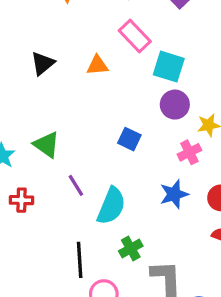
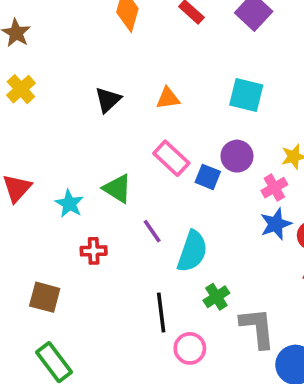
pink rectangle: (135, 36) -> (171, 158), moved
purple circle: (175, 105) -> (237, 156), moved
blue star: (174, 194) -> (276, 224), moved

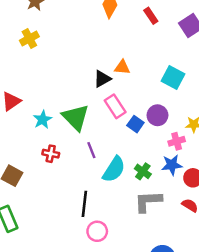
black triangle: (108, 100) -> (102, 79), moved
green triangle: (117, 188) -> (76, 117), size x1.4
green cross: (216, 297) -> (143, 171), moved, turned -35
gray L-shape: (257, 328) -> (148, 201), moved, turned -100

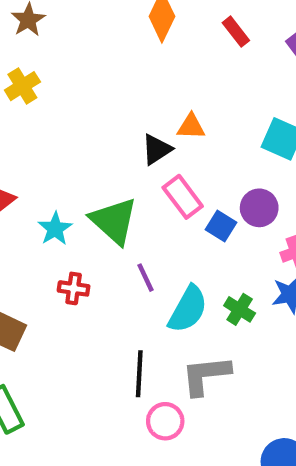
gray L-shape: (148, 201) -> (206, 375), moved

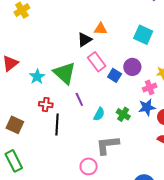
cyan semicircle: (188, 309) -> (99, 114), size x0.6
black line: (139, 374) -> (57, 125), moved

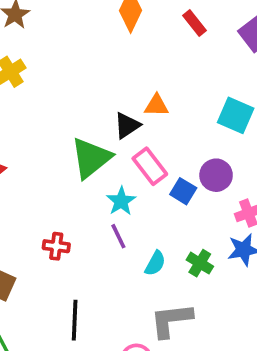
green triangle: (65, 73) -> (91, 158), moved, turned 40
cyan star: (37, 77) -> (121, 201), moved
black line: (57, 125) -> (75, 320), moved

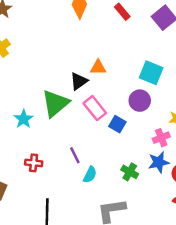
purple circle: (216, 175) -> (140, 101), moved
cyan star: (121, 201) -> (24, 119), moved
cyan semicircle: (155, 263) -> (90, 175), moved

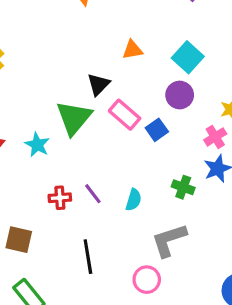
orange triangle: (98, 67) -> (132, 50), moved
cyan square: (151, 73) -> (188, 57), turned 30
blue square: (117, 124) -> (157, 130), turned 35
purple line: (75, 155) -> (93, 194), moved

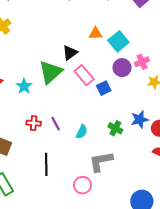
cyan square: (188, 57) -> (118, 41), moved
pink cross: (215, 137) -> (142, 62), moved

